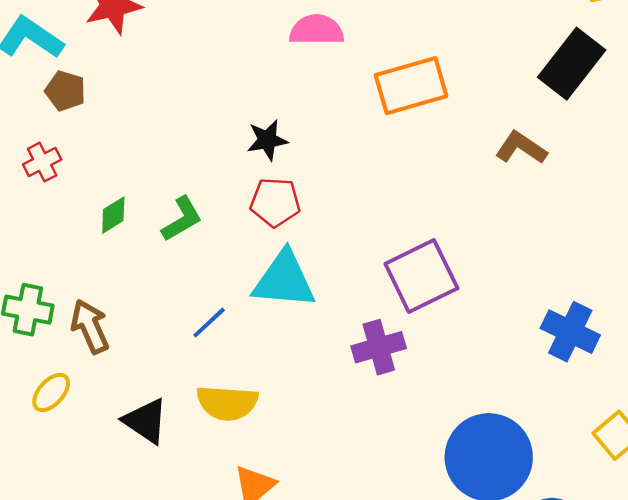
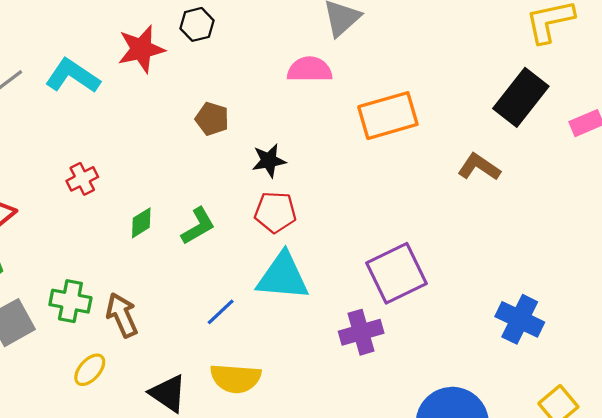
brown pentagon: (65, 91) -> (212, 119), moved

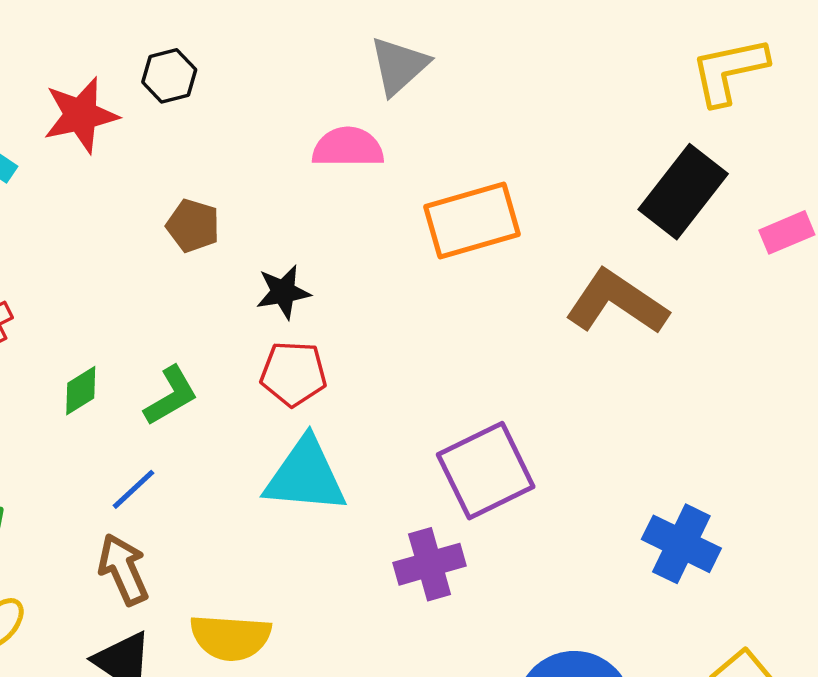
brown L-shape: (479, 167) -> (617, 302), size x1.5
blue line: (221, 312) -> (133, 489), moved
brown arrow: (122, 315) -> (123, 569), moved

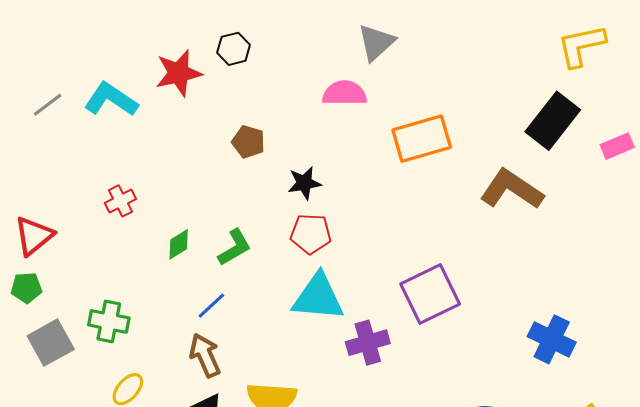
purple cross: (430, 564) -> (368, 343), moved

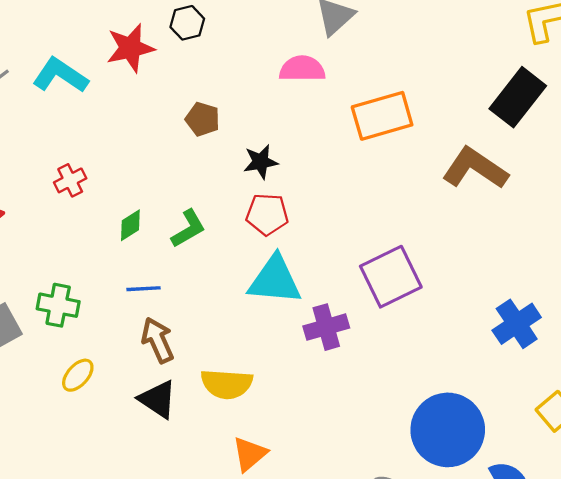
blue line: (211, 306) -> (143, 289), moved, turned 40
blue cross: (552, 339) -> (517, 324), turned 30

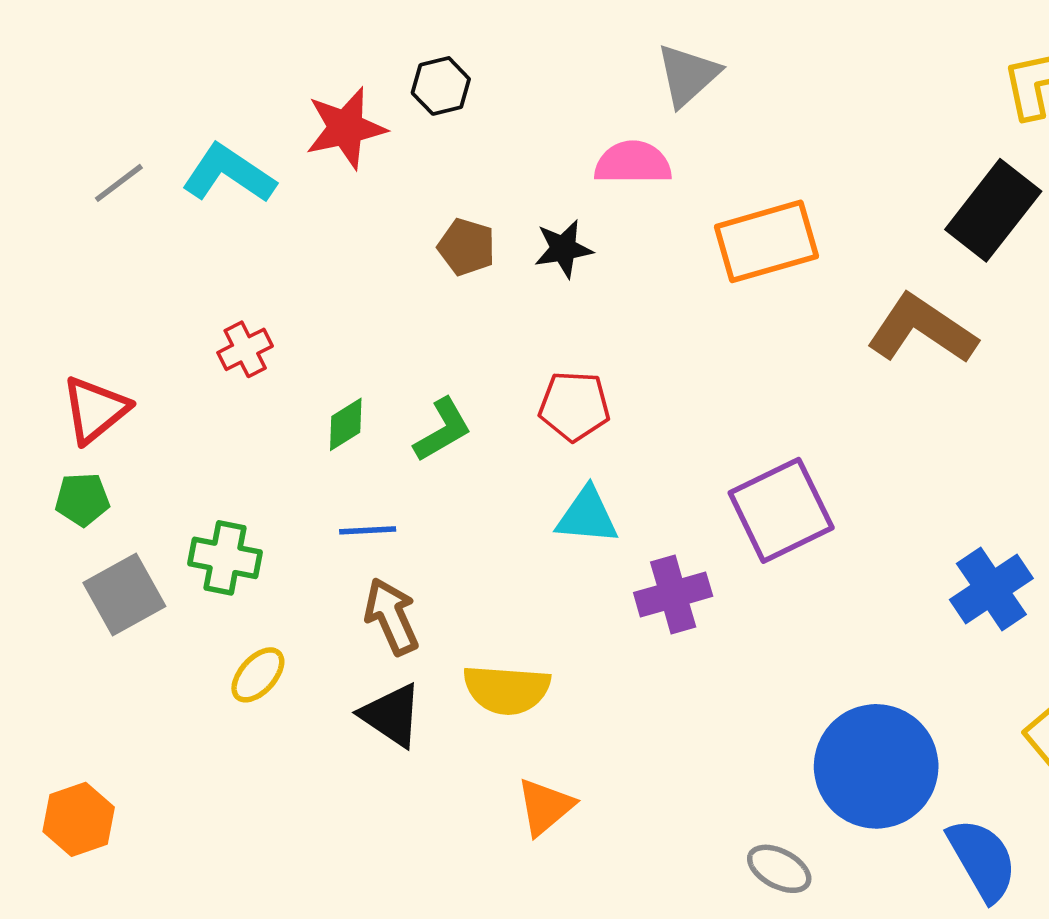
black star: (261, 162) -> (563, 249), moved
cyan triangle: (275, 280) -> (587, 516), size x0.7

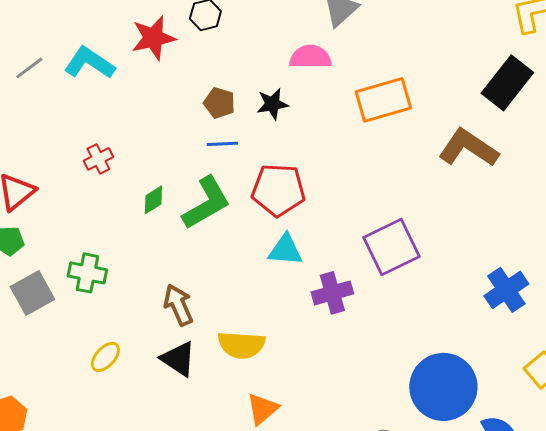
red pentagon: (574, 406) -> (278, 190), size x1.4
green L-shape: (443, 430) -> (206, 203), size x1.5
blue line: (368, 530) -> (222, 144), moved
yellow ellipse: (258, 675) -> (105, 357), moved

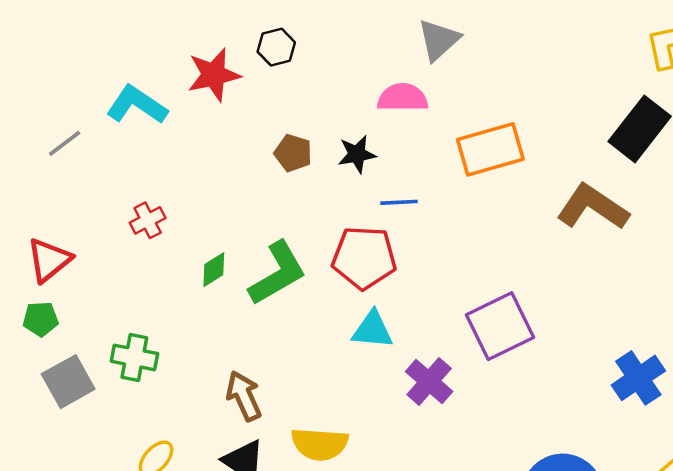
gray line: (29, 68) -> (65, 143), moved
blue line: (222, 144) -> (399, 202), moved
purple cross: (332, 293) -> (429, 382), turned -33

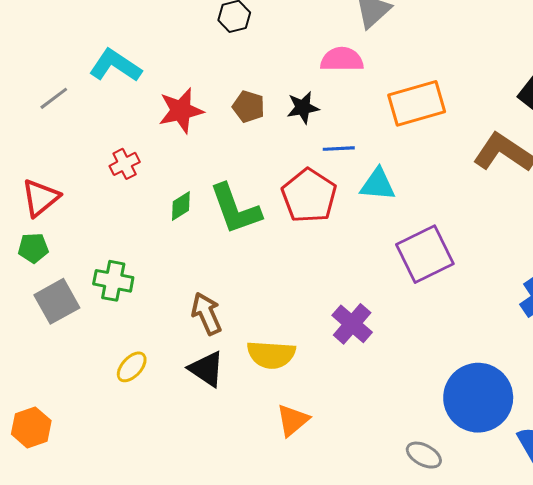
red star: (214, 75) -> (181, 111), moved
red pentagon: (364, 258) -> (309, 196), turned 30
green L-shape: (278, 273) -> (235, 209), turned 100
cyan triangle: (373, 330) -> (378, 184), moved
purple cross: (429, 382) -> (352, 324), moved

